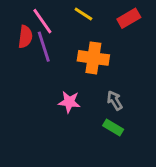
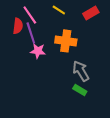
gray arrow: (115, 101) -> (81, 71), size x1.5
pink star: (69, 102) -> (38, 51), moved

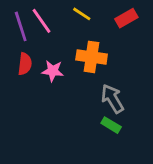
red semicircle: (18, 26) -> (25, 64), moved
purple line: (31, 33) -> (21, 26), moved

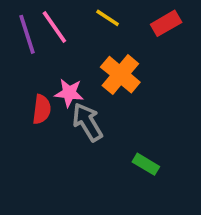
orange cross: (92, 57) -> (120, 75), turned 32
red semicircle: (25, 64) -> (42, 109), moved
gray arrow: (112, 99) -> (87, 122), moved

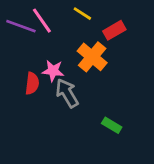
red rectangle: (166, 23) -> (114, 30), moved
purple line: (27, 34) -> (21, 26), turned -52

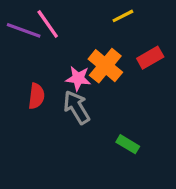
yellow line: (82, 14) -> (123, 16), moved, turned -60
red rectangle: (114, 30) -> (150, 58), moved
pink star: (53, 71) -> (78, 78), moved

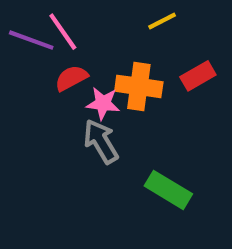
orange cross: (105, 66) -> (139, 86), turned -32
red semicircle: (36, 96) -> (71, 78), moved, turned -125
green rectangle: (128, 144) -> (168, 190), size x1.5

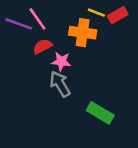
yellow line: (162, 21) -> (96, 13), turned 48
red rectangle: (198, 76) -> (118, 15), moved
orange cross: (139, 86) -> (83, 33), moved

